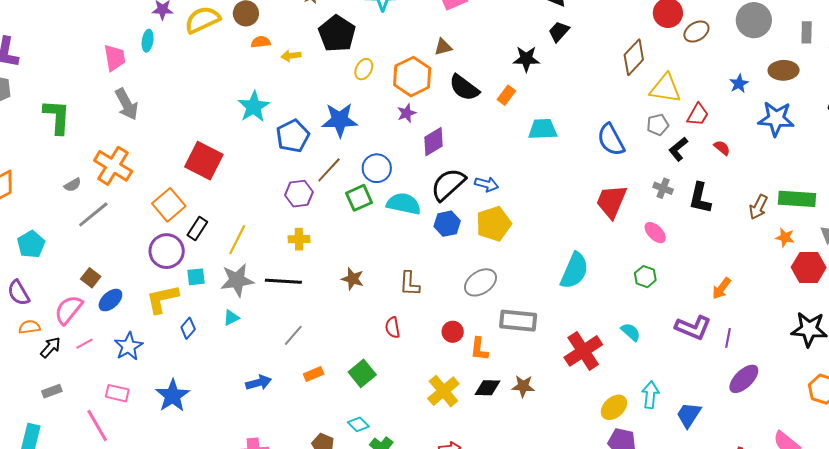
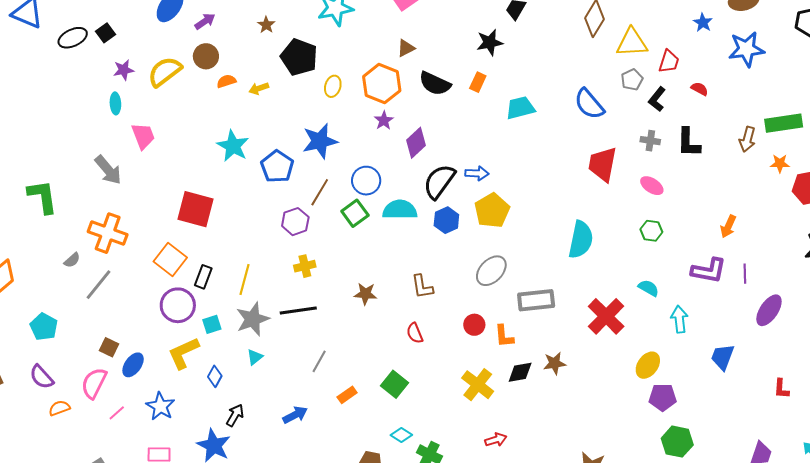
pink trapezoid: (115, 58) -> (143, 136), moved
black arrow: (51, 347) -> (235, 415), moved
cyan arrow: (650, 395) -> (679, 319), moved

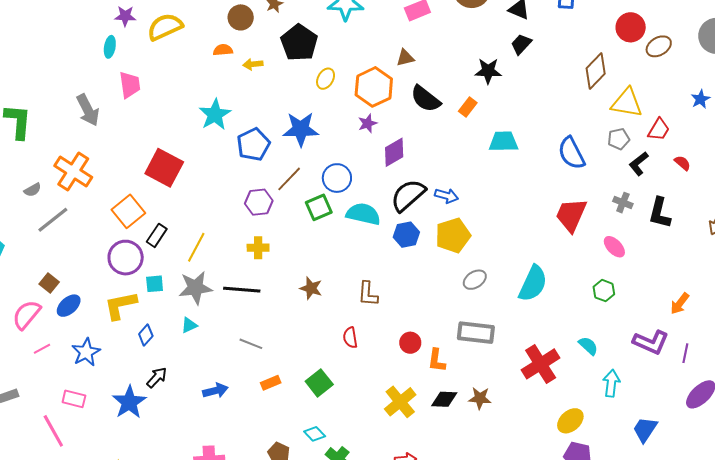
brown circle: (206, 56) -> (241, 17), moved
gray ellipse: (491, 271) -> (475, 280), moved, size x0.7
gray line: (319, 361) -> (251, 344), turned 70

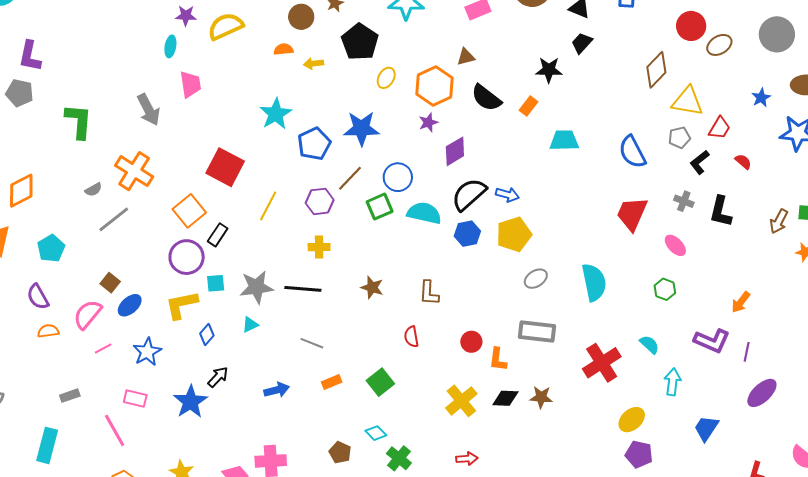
yellow line: (196, 247) -> (268, 206), moved
cyan semicircle: (533, 284) -> (594, 282), turned -36

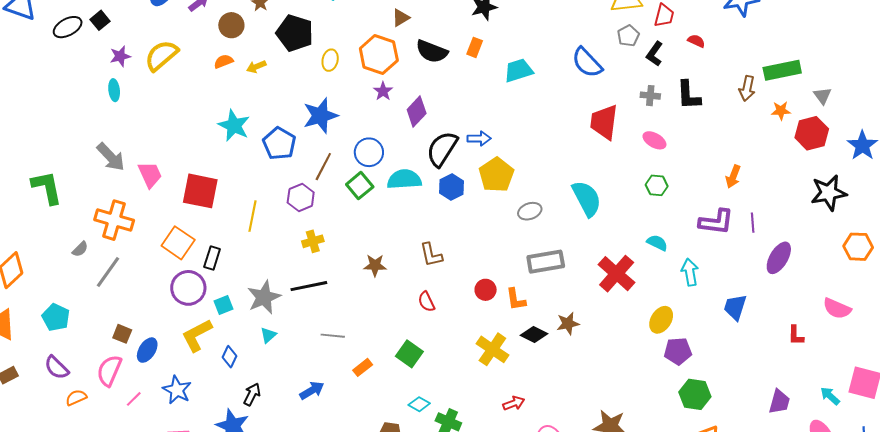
pink trapezoid: (190, 84) -> (150, 175), moved
gray ellipse: (536, 279) -> (530, 211), turned 30
black diamond: (505, 398) -> (534, 334), turned 40

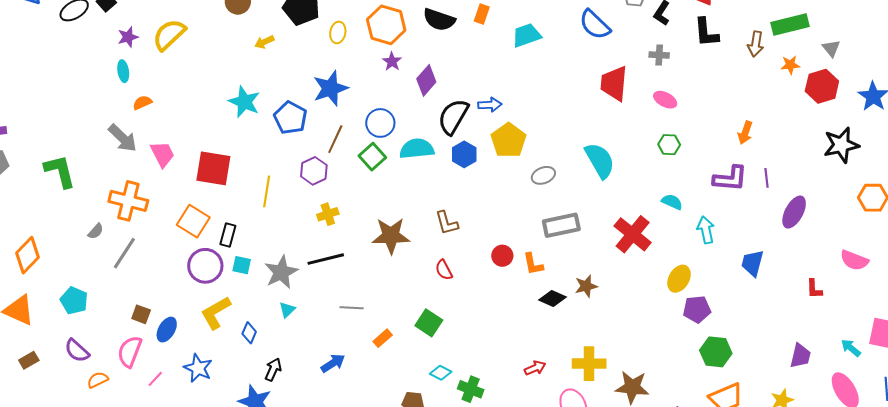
orange semicircle: (224, 61) -> (142, 103), moved
black L-shape: (688, 95) -> (706, 32), moved
brown star: (375, 265) -> (391, 236), size x1.6
cyan square: (224, 305) -> (242, 265), moved, turned 36
yellow cross: (492, 349) -> (589, 364), moved, turned -32

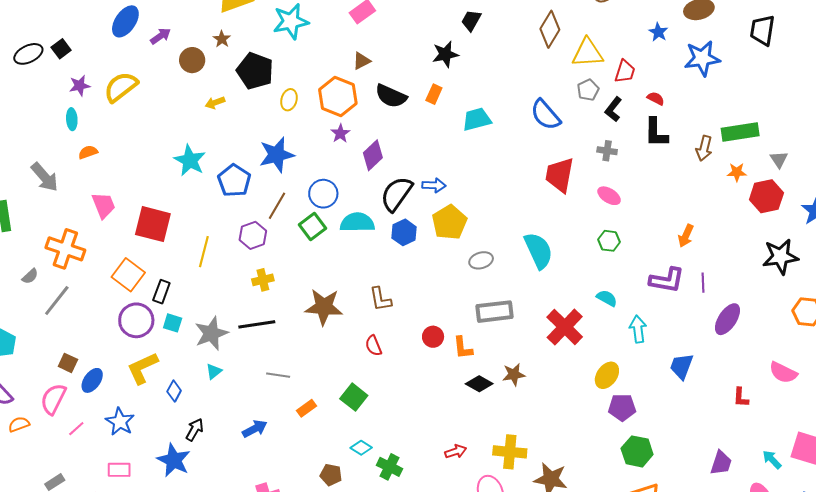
gray arrow: (123, 138) -> (45, 177), moved

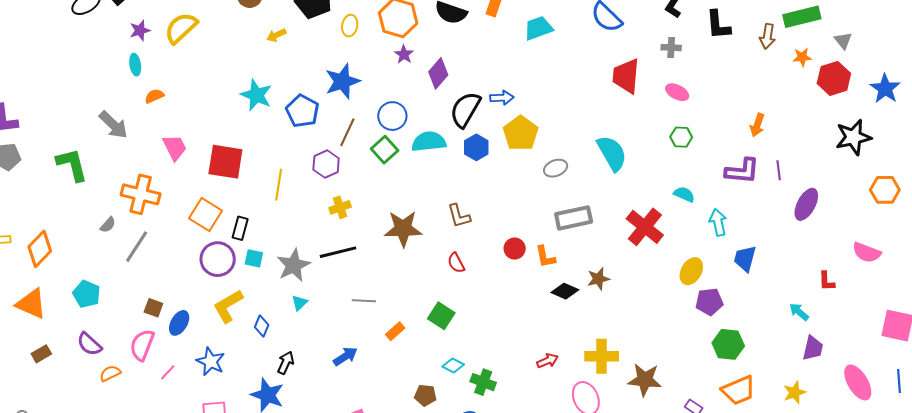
blue trapezoid: (682, 366) -> (745, 259), moved
cyan arrow: (772, 460) -> (799, 312), moved

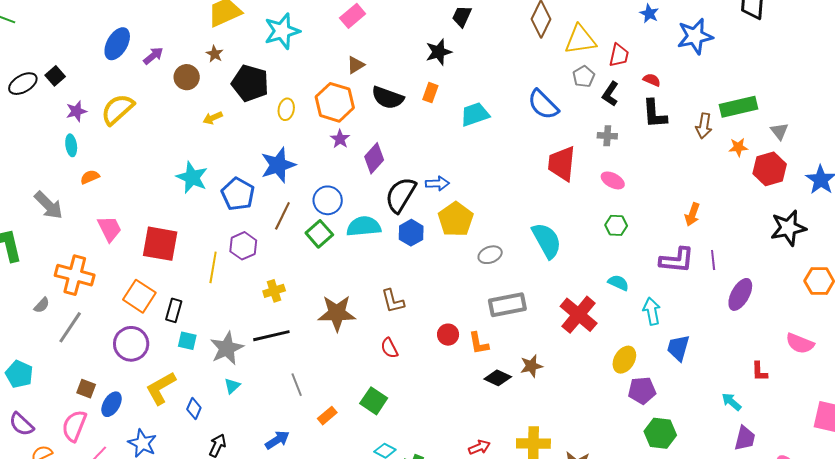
purple hexagon: (326, 164) -> (243, 246), moved
purple circle: (218, 259) -> (131, 344), moved
gray line: (364, 301) -> (297, 385), turned 65

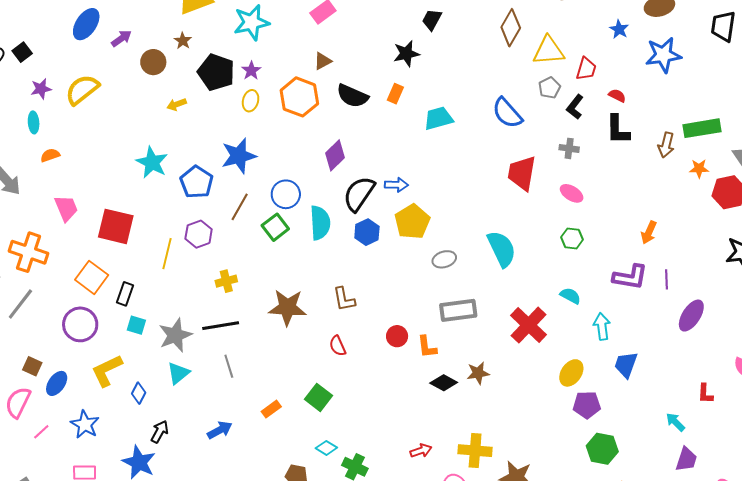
purple star: (340, 139) -> (251, 71), moved
cyan semicircle: (364, 226) -> (320, 223), turned 88
gray line: (297, 385) -> (229, 366), moved
cyan triangle: (232, 386) -> (178, 373), size x1.4

